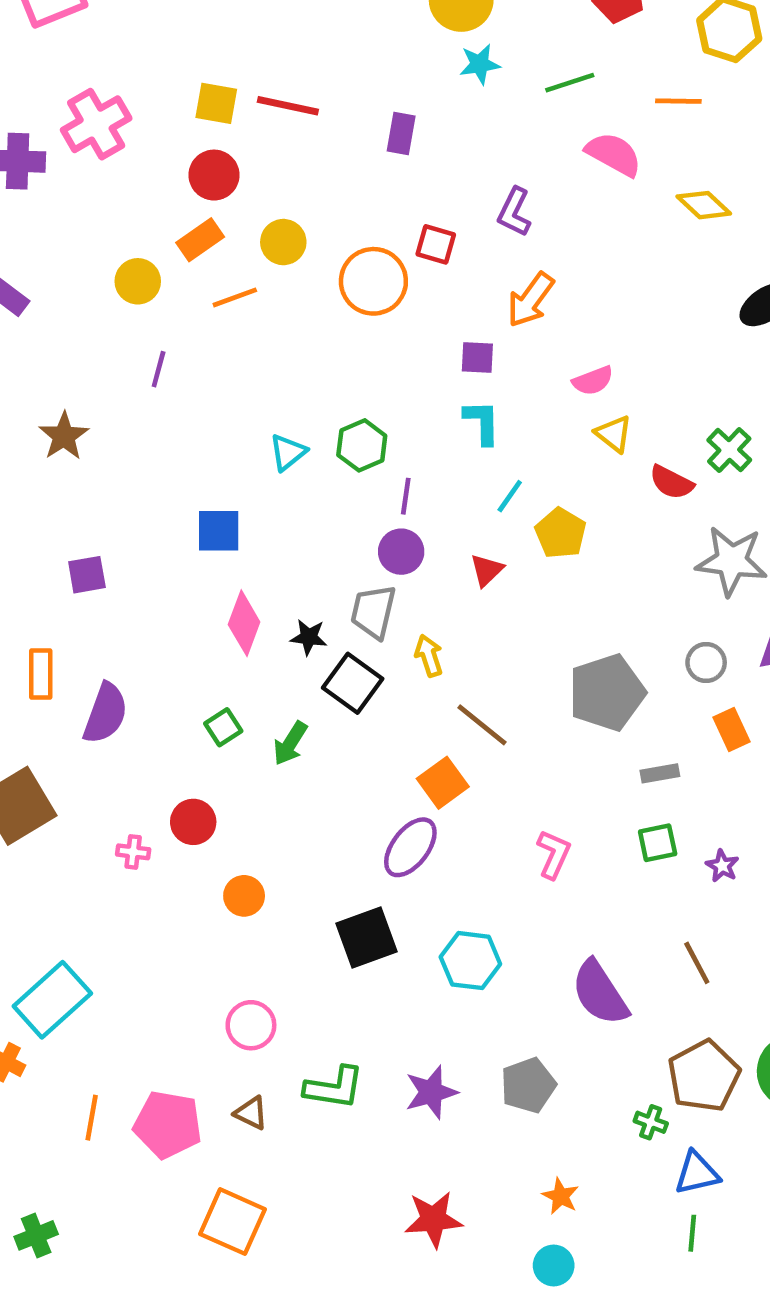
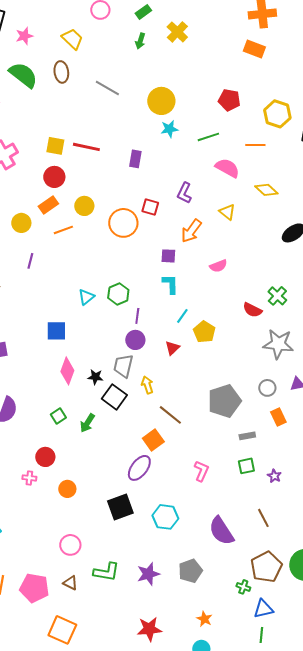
yellow triangle: (614, 434) -> (227, 212), moved
pink cross: (133, 852) -> (29, 478), moved

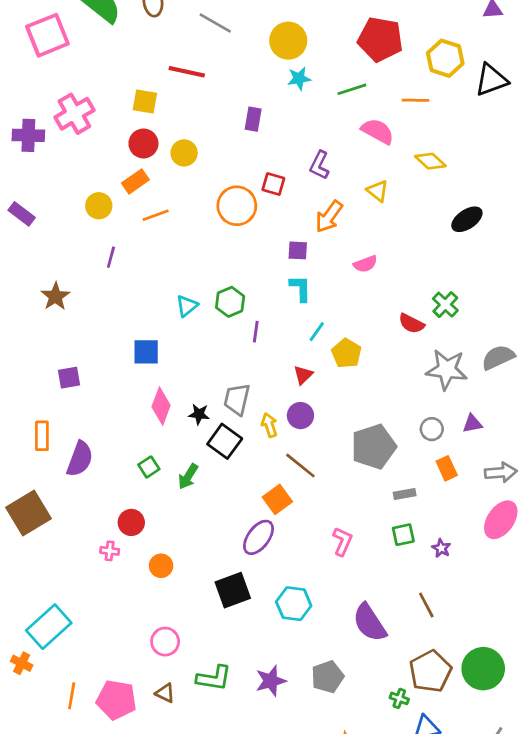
red pentagon: (229, 100) -> (380, 39), size x1.5
red line: (86, 147) -> (187, 72), moved
yellow circle: (84, 206) -> (184, 153), moved
purple circle: (135, 340) -> (300, 416), moved

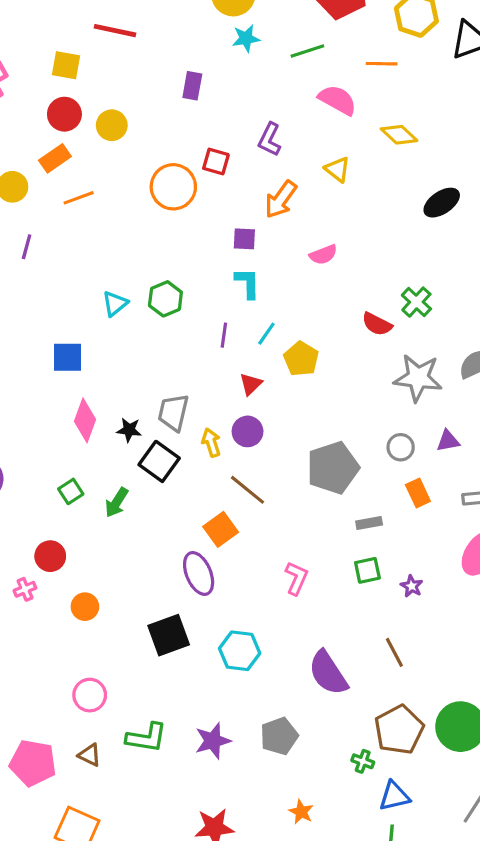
purple line: (256, 332) -> (224, 335), moved
purple ellipse: (259, 537) -> (199, 573), turned -60
pink cross: (110, 551) -> (25, 589), turned -30

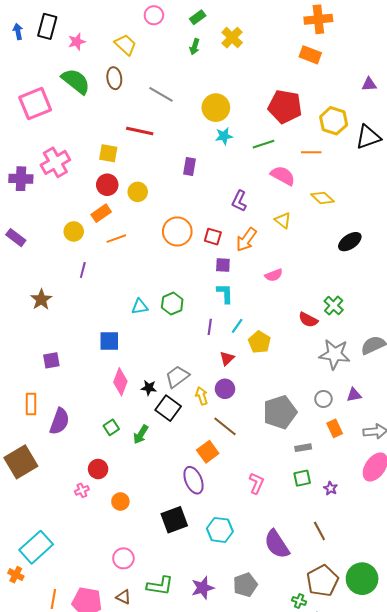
red square: (216, 162) -> (213, 237), moved
cyan triangle: (115, 304) -> (140, 307), turned 30
gray trapezoid: (173, 412) -> (177, 377), turned 40

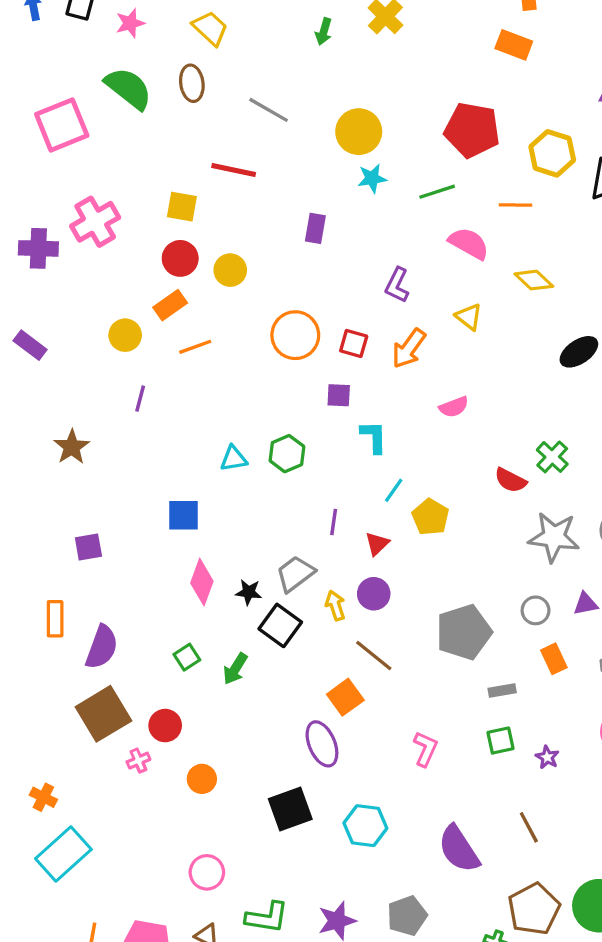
purple square: (223, 265) -> (339, 395), moved
purple line: (210, 327) -> (334, 522), moved
brown square: (21, 462) -> (103, 714), moved
orange cross: (16, 575) -> (43, 797), moved

